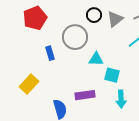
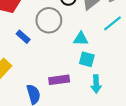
blue rectangle: (50, 53) -> (23, 37), turned -32
cyan triangle: (96, 59) -> (81, 39), moved

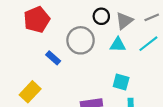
cyan triangle: (81, 39) -> (118, 45), moved

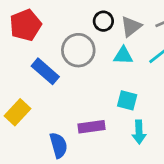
blue rectangle: (53, 58) -> (45, 71), size x1.5

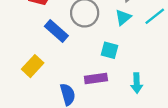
cyan triangle: (123, 55) -> (123, 17), turned -42
cyan square: (127, 100) -> (109, 50), moved

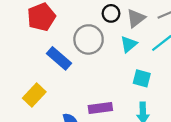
cyan square: (109, 50) -> (142, 78), moved

